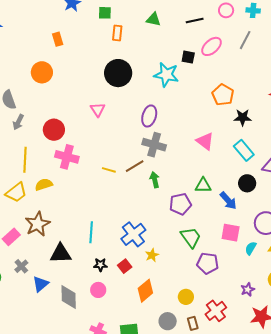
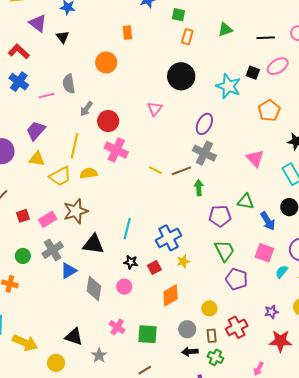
green triangle: (153, 19) -> (225, 30), turned -42
orange pentagon: (223, 95) -> (269, 111), moved
gray arrow: (18, 122) -> (86, 109), moved
gray cross: (21, 266) -> (53, 250), size x1.5

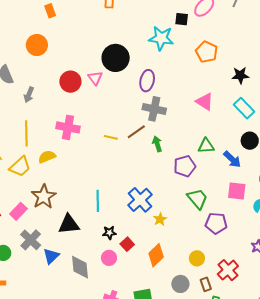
black circle: (181, 76) -> (116, 58), moved
red circle: (108, 121) -> (70, 82), moved
red square: (154, 268) -> (127, 244), moved

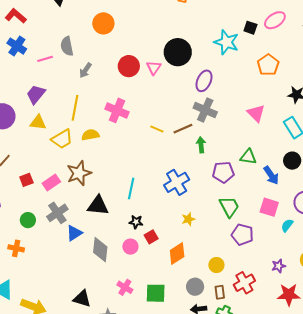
blue cross: (140, 200) -> (177, 182), moved

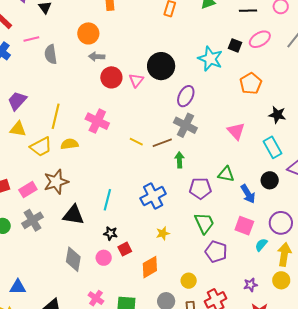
pink line: (45, 59) -> (31, 39), moved
gray arrow: (85, 70) -> (97, 57), moved, turned 56
blue triangle: (74, 233) -> (18, 287), moved, turned 30

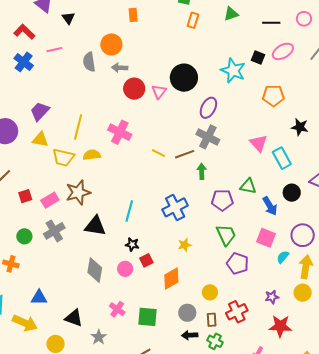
gray semicircle: (51, 54) -> (89, 62), moved
orange pentagon: (251, 83) -> (273, 96), turned 30
yellow trapezoid: (41, 147) -> (63, 157), turned 40
cyan rectangle: (272, 147) -> (282, 158), moved

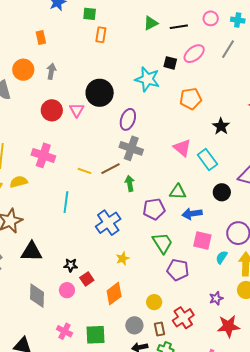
green triangle: (231, 14) -> (151, 23), moved
gray arrow: (120, 68) -> (51, 71), moved, turned 105
black star: (300, 127) -> (221, 126), turned 30
blue arrow: (270, 206) -> (192, 214), moved, turned 120
cyan line: (129, 211) -> (66, 202), moved

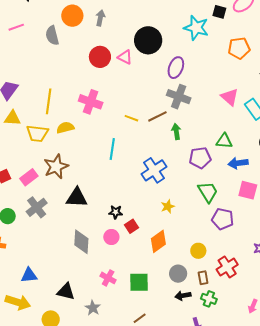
pink triangle: (77, 110) -> (125, 57), turned -35

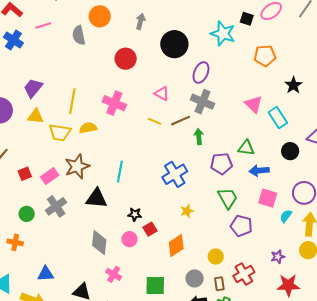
gray arrow: (100, 18) -> (140, 21), moved
pink triangle: (125, 57) -> (162, 94), moved
cyan line: (112, 149) -> (120, 172), moved
pink cross: (108, 278) -> (114, 274), moved

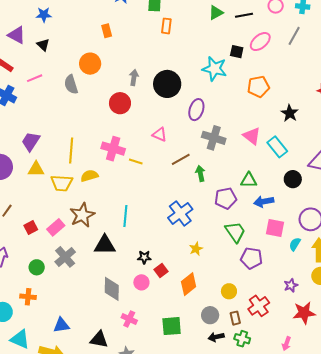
gray arrow: (140, 21) -> (134, 78), moved
gray cross: (203, 102) -> (214, 138), moved
yellow line: (154, 121) -> (136, 162), moved

